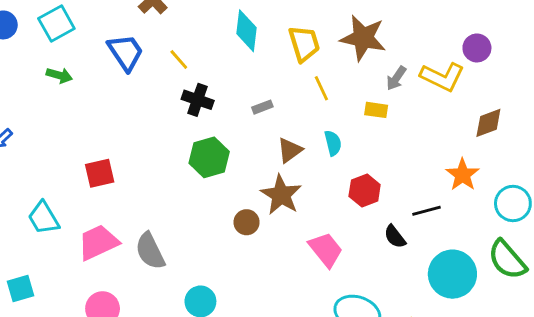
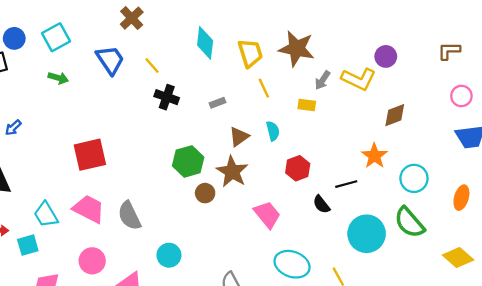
green hexagon: (209, 157) -> (188, 161), moved
red square: (100, 173) -> (90, 155), size x1.4
cyan trapezoid: (43, 218) -> (46, 215), moved
pink trapezoid: (98, 242) -> (89, 209), turned 52

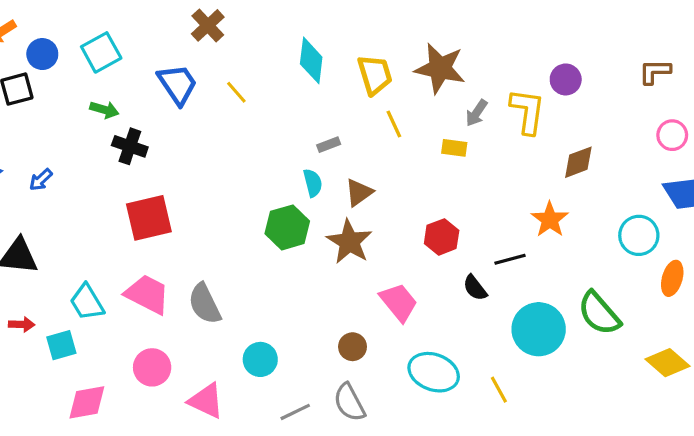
yellow L-shape: (359, 79) -> (527, 111), turned -108
black cross: (167, 97) -> (130, 146), moved
cyan semicircle: (273, 131) -> (313, 183), moved
cyan circle: (414, 178) -> (639, 235), moved
brown circle: (205, 193) -> (353, 347), moved

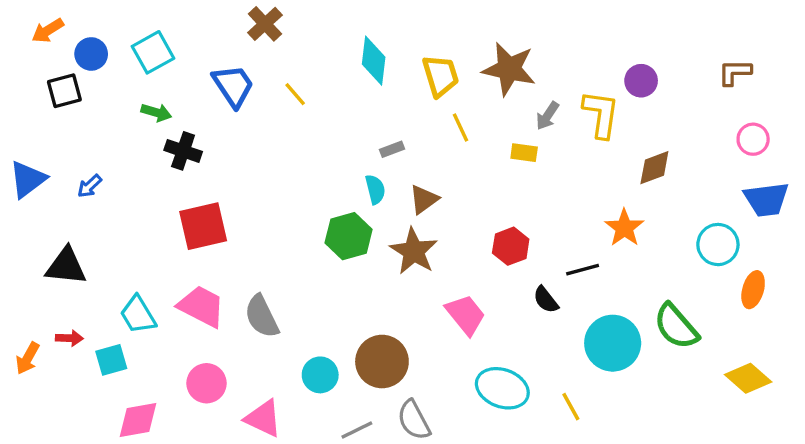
brown circle: (353, 347) -> (382, 362), moved, size x1.8

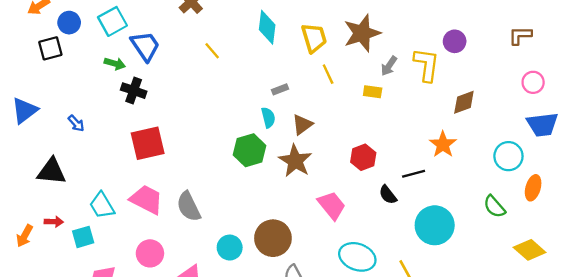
brown star: (509, 69) -> (362, 33), turned -30
blue trapezoid: (233, 86) -> (145, 46), moved
blue arrow: (89, 186) -> (76, 123), moved, turned -90
green semicircle: (676, 326) -> (494, 207), moved, size x0.7

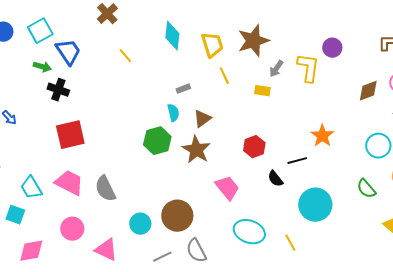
brown diamond: (464, 102) -> (368, 91), moved
cyan square: (83, 237) -> (15, 215), turned 36

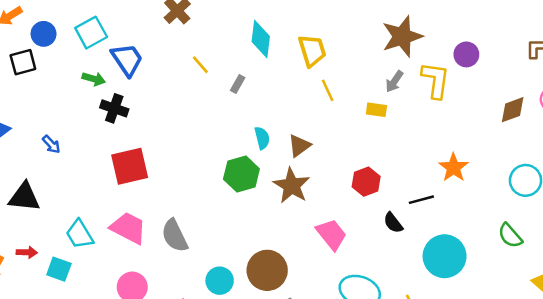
brown star: (253, 41) -> (402, 36), moved
gray rectangle: (183, 89) -> (238, 84), moved, turned -40

